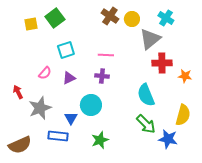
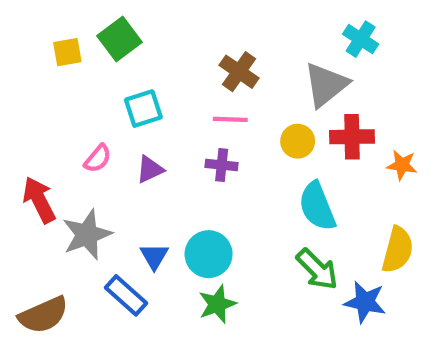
brown cross: (110, 16) -> (239, 72), moved
yellow circle: (132, 19) -> (298, 141), moved
red arrow: (18, 92) -> (39, 200), size x1.5
cyan circle: (91, 105) -> (209, 254), moved
blue rectangle: (58, 136) -> (126, 295), turned 36

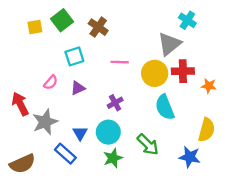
brown cross: (239, 72) -> (98, 27), moved
yellow circle: (298, 141) -> (155, 73), size x1.5
purple cross: (222, 165) -> (115, 103), moved, turned -35
green arrow: (317, 269) -> (148, 145), moved

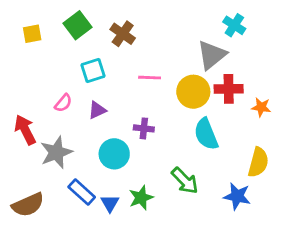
yellow square: (35, 27) -> (32, 34), moved
purple cross: (115, 103) -> (144, 128), turned 35
cyan circle: (108, 132) -> (114, 154), moved
blue triangle: (80, 133) -> (110, 203), moved

